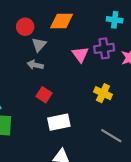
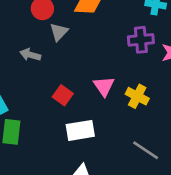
pink triangle: (80, 55) -> (104, 86), moved
gray arrow: (35, 65) -> (30, 55), moved

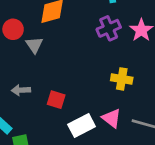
gray arrow: (30, 55) -> (21, 90), moved
pink triangle: (104, 86) -> (111, 118), moved

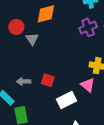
gray arrow: (21, 90) -> (24, 81), moved
pink triangle: (111, 118) -> (88, 85), moved

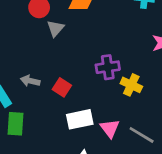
purple cross: (88, 27) -> (108, 67), moved
pink triangle: (88, 85) -> (110, 128), moved

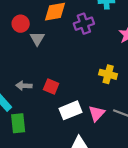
purple cross: (108, 67) -> (84, 24), moved
pink triangle: (110, 128) -> (97, 113), turned 30

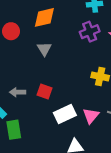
purple cross: (84, 24) -> (90, 32), moved
gray triangle: (37, 39) -> (44, 49), moved

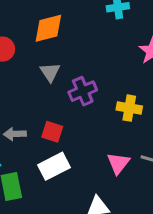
purple cross: (90, 32) -> (83, 91), moved
white rectangle: (65, 114) -> (54, 166), moved

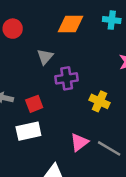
orange diamond: (48, 28) -> (70, 24), moved
red square: (52, 132) -> (34, 104), turned 36

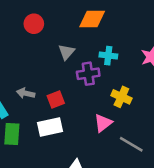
cyan cross: (112, 20) -> (108, 56), moved
pink triangle: (79, 142) -> (103, 123), moved

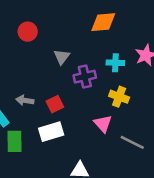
orange diamond: (92, 19) -> (103, 22), moved
cyan cross: (108, 56) -> (115, 63), moved
pink triangle: (103, 123) -> (103, 124), turned -30

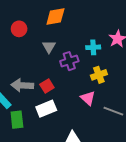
orange diamond: (103, 22) -> (55, 17), moved
yellow cross: (119, 97) -> (99, 75), turned -35
gray arrow: (25, 100) -> (22, 85), size x1.5

